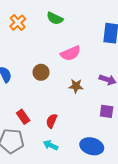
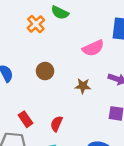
orange cross: (18, 23) -> (36, 24), moved
pink semicircle: (71, 53) -> (93, 48), moved

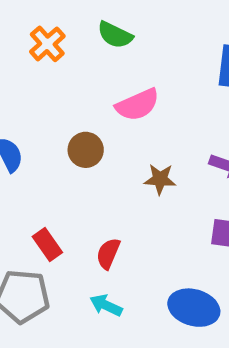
orange cross: (36, 24) -> (47, 44), moved
pink semicircle: (93, 48) -> (138, 105), moved

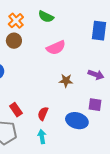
brown circle: (86, 150) -> (14, 41), moved
cyan arrow: (106, 305) -> (42, 137), turned 56
blue ellipse: (194, 308) -> (77, 121), moved

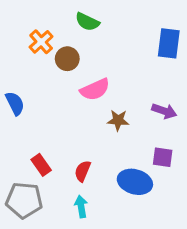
orange cross: (16, 21) -> (41, 42), moved
brown circle: (14, 41) -> (67, 59), moved
pink semicircle: (56, 48) -> (95, 89), moved

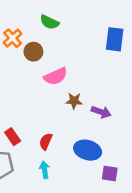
purple arrow: (164, 111) -> (101, 112), moved
purple square: (163, 157) -> (110, 173), moved

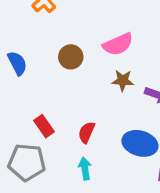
brown circle: (33, 52) -> (71, 57), moved
pink semicircle: (56, 76) -> (118, 44), moved

